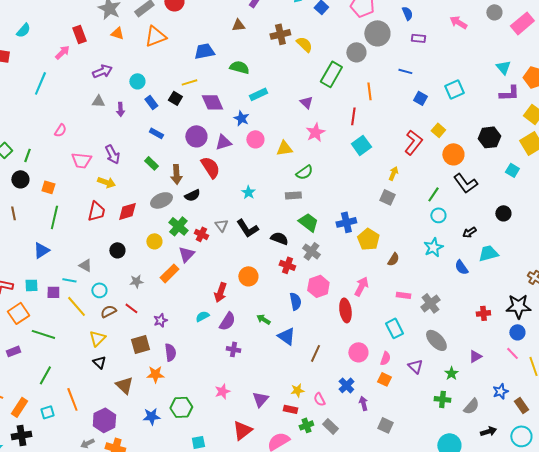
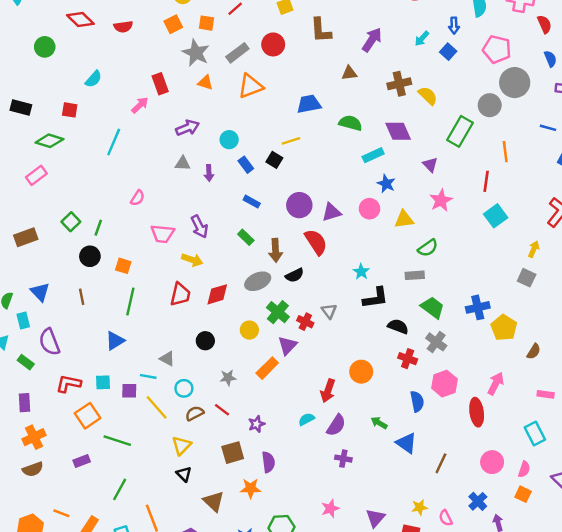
purple diamond: (212, 102) -> (398, 131), moved
blue star: (241, 118) -> (386, 184), moved
black L-shape: (247, 228) -> (375, 298), moved, turned -65

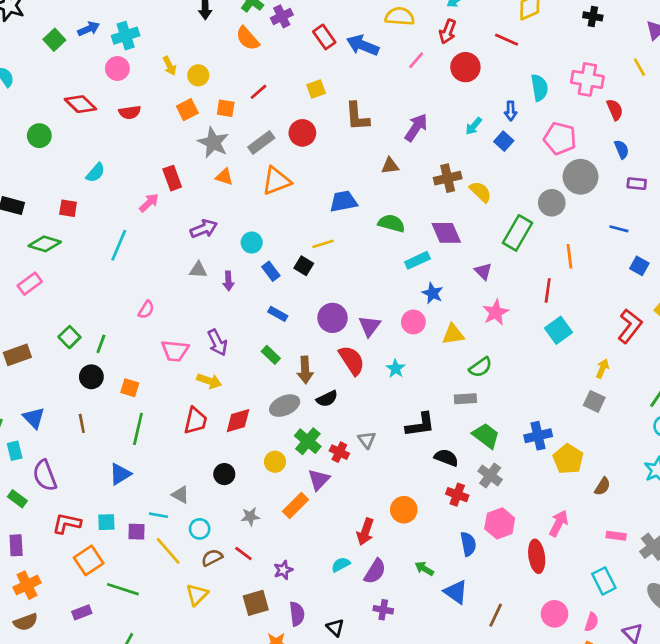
purple triangle: (331, 212) -> (370, 326), turned -36
cyan star: (361, 272) -> (396, 369), moved
black triangle: (184, 474) -> (335, 628), moved

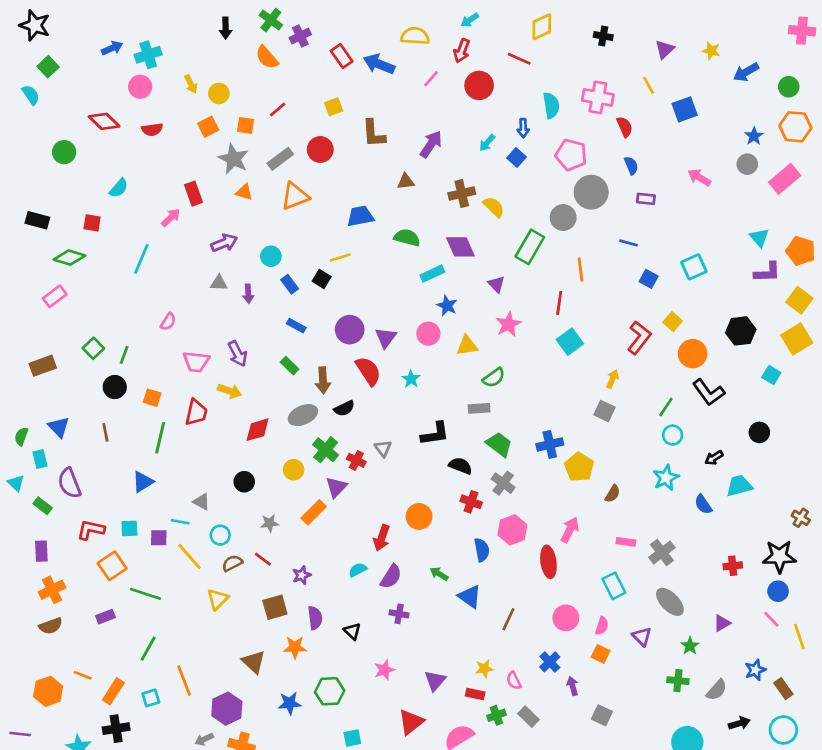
green square: (54, 40) -> (48, 67), moved
red trapezoid: (196, 421) -> (196, 412), moved

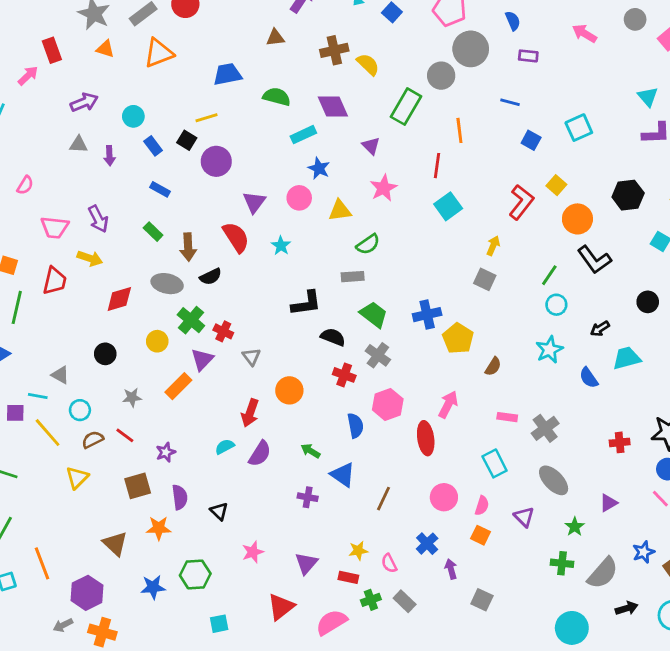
purple circle: (350, 330) -> (216, 161), moved
gray ellipse: (303, 415) -> (167, 284), turned 36
gray triangle: (383, 448) -> (251, 357), moved
purple cross: (399, 614) -> (308, 497), moved
gray semicircle: (717, 690) -> (603, 573), size x1.4

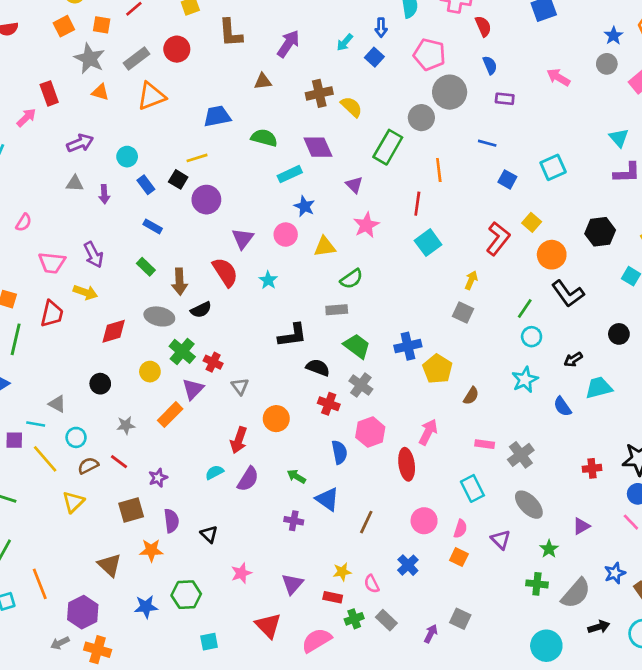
purple arrow: (451, 569) -> (431, 634), moved, turned 42
red triangle: (281, 607) -> (268, 626), turned -36

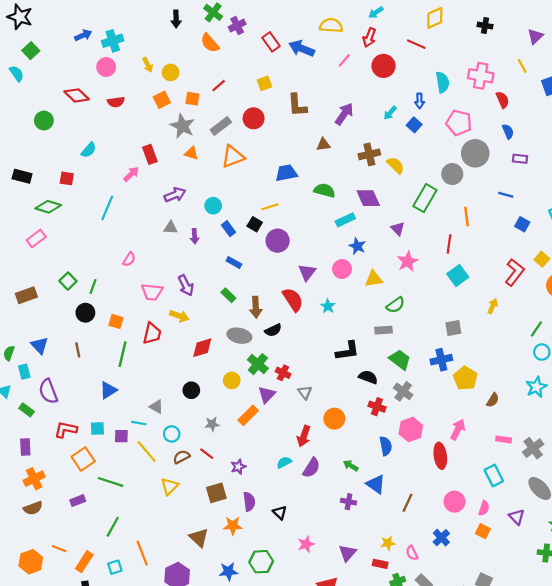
gray square: (463, 312) -> (453, 328), moved, turned -35

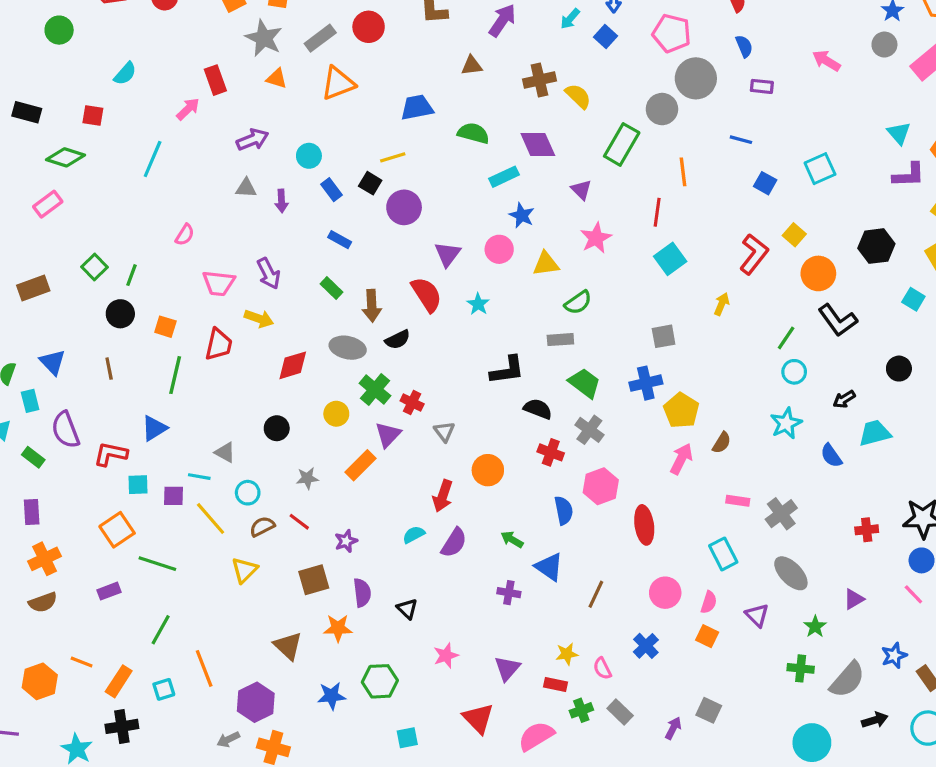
red L-shape: (66, 430) -> (111, 454), moved
pink arrow: (458, 430) -> (681, 459), moved

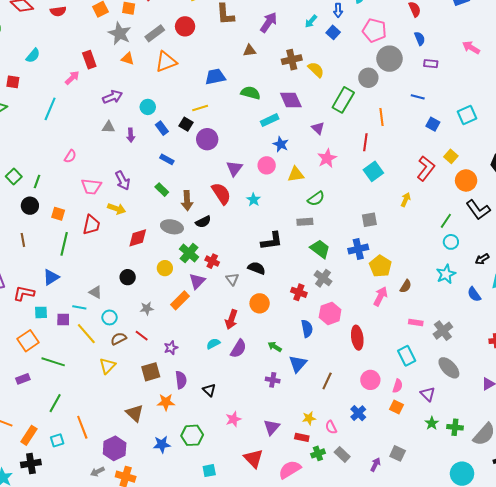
black semicircle: (538, 409) -> (257, 268), moved
blue triangle: (549, 567) -> (298, 364), turned 36
green star: (815, 627) -> (432, 423), moved

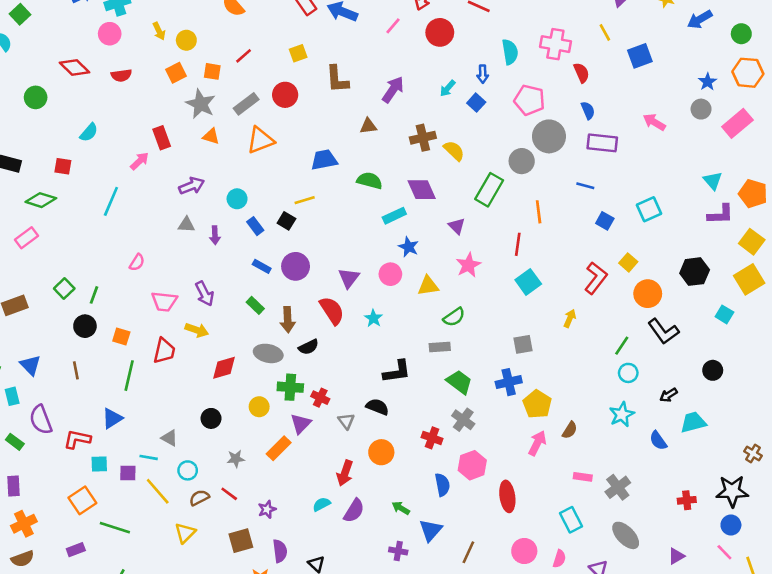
purple rectangle: (431, 64) -> (602, 143), size x1.6
purple circle: (207, 139) -> (296, 266), moved
green cross: (189, 253) -> (290, 387), turned -36

